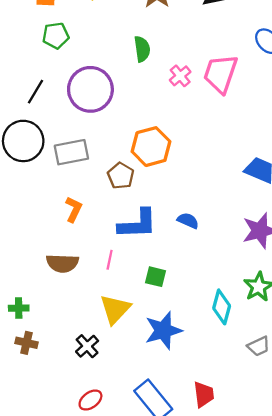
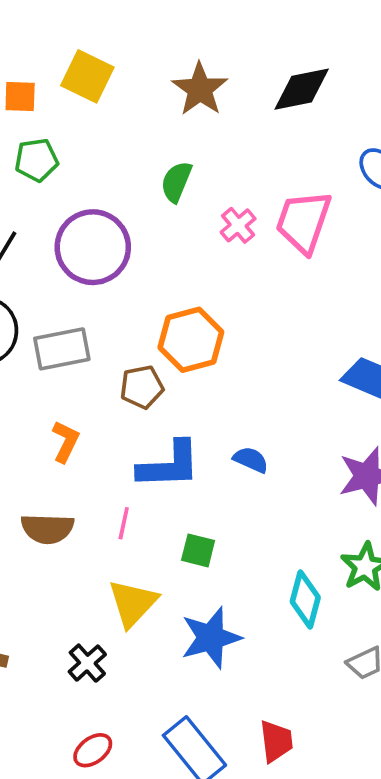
green semicircle: (142, 49) -> (176, 182), turned -150
brown pentagon: (121, 176) -> (142, 387), turned 30

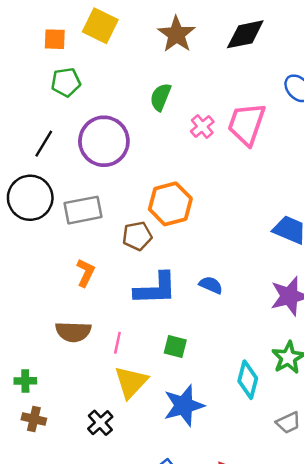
pink line: (124, 523) -> (117, 343), moved

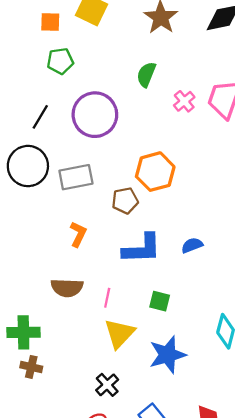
blue semicircle: (211, 285) -> (192, 245), turned -45
green cross: (25, 381) -> (23, 332), size x1.6
black cross: (100, 423) -> (107, 385), moved

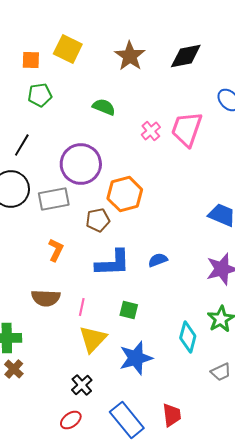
green semicircle: (146, 74) -> (104, 107), moved, turned 90
purple circle: (95, 115) -> (81, 164), moved
brown cross: (31, 367) -> (14, 369), turned 30

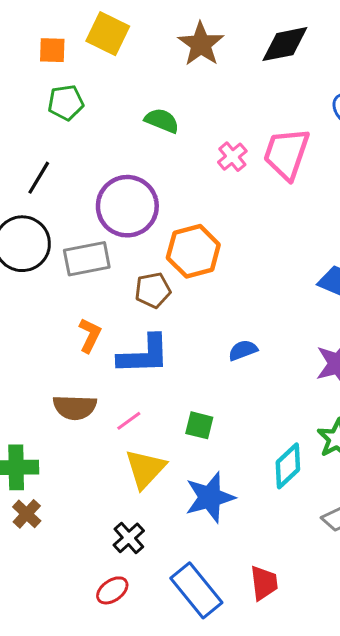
blue L-shape: (113, 263) -> (144, 355), moved
pink line: (82, 307) -> (129, 421), turned 42
cyan diamond: (188, 337) -> (288, 466), turned 32

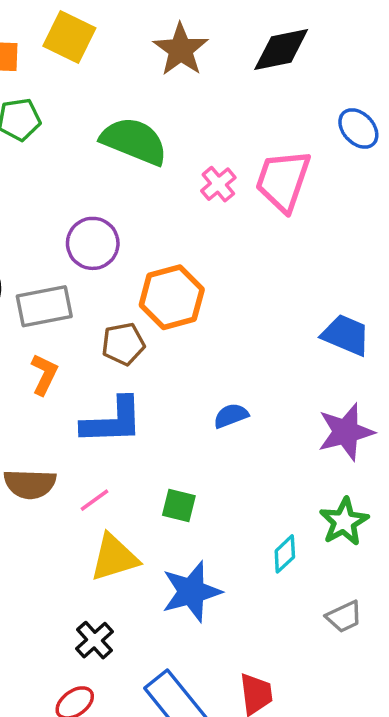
green semicircle: (162, 121) -> (134, 141), size x1.6
purple circle: (127, 206) -> (93, 243), size x0.7
orange L-shape: (90, 335) -> (44, 374), moved
cyan diamond: (288, 466) -> (285, 554), size x0.7
yellow triangle: (145, 469) -> (114, 558), turned 30

